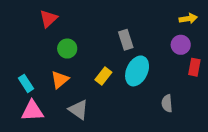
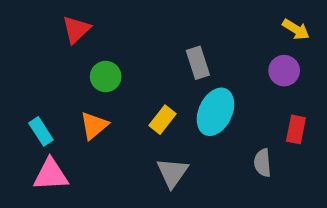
yellow arrow: (188, 19) -> (296, 29), turned 42
red rectangle: (194, 67) -> (296, 129), moved
gray triangle: (78, 110) -> (172, 173), moved, turned 30

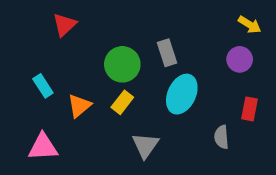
green circle: (106, 77) -> (122, 64), moved, size x1.4
yellow rectangle: (163, 120) -> (122, 102), moved
cyan rectangle: (41, 131) -> (43, 86), moved

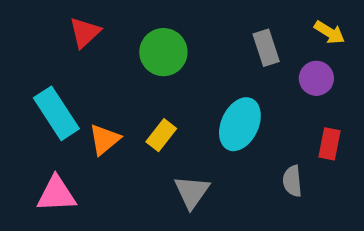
gray rectangle: (167, 53) -> (266, 48), moved
green circle: (122, 64) -> (163, 52), moved
cyan rectangle: (43, 86) -> (56, 113), size x1.6

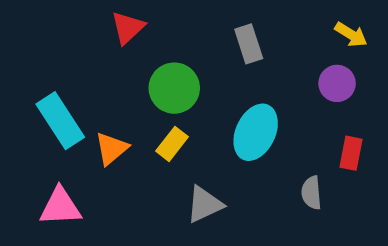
red triangle: (85, 32) -> (128, 28), moved
gray rectangle: (266, 48) -> (249, 44), moved
green circle: (163, 52) -> (174, 88), moved
gray triangle: (192, 192) -> (204, 204), turned 30

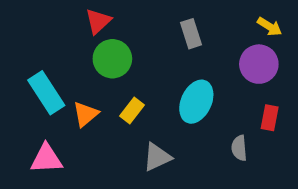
purple circle: (337, 83) -> (259, 64), size x1.4
green circle: (174, 88) -> (112, 59), moved

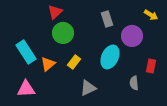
purple circle: (259, 64) -> (132, 36), moved

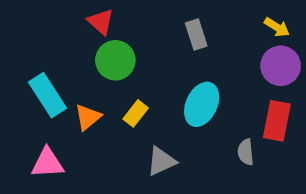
red triangle: (55, 12) -> (101, 22), turned -35
purple circle: (132, 36) -> (281, 66), moved
red rectangle: (151, 66) -> (277, 121), size x1.5

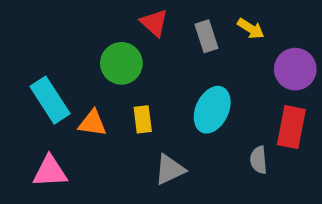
red triangle: (101, 22) -> (154, 23), moved
yellow arrow: (277, 27) -> (251, 29), moved
yellow rectangle: (136, 113) -> (143, 119), turned -45
orange triangle: (88, 117) -> (92, 123), turned 48

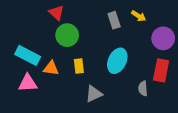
red triangle: (154, 23) -> (56, 13), moved
cyan rectangle: (50, 100) -> (28, 55), turned -30
pink triangle: (50, 171) -> (28, 83), moved

